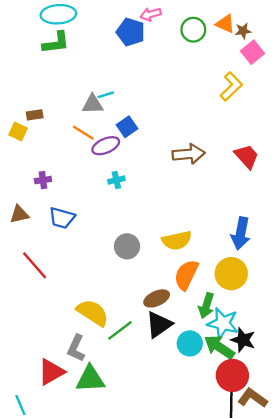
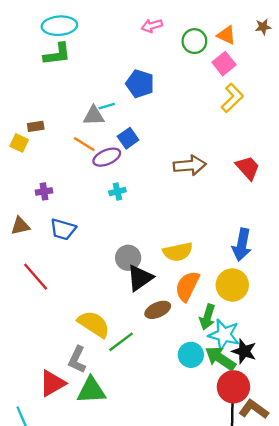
brown star: (243, 31) -> (263, 27), moved
blue pentagon: (131, 32) -> (140, 84), moved
pink square: (253, 52) -> (224, 64), moved
black triangle: (159, 325) -> (140, 278), moved

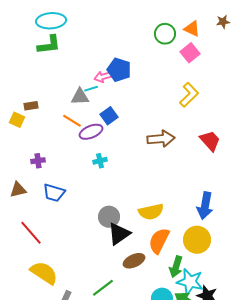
pink arrow: (152, 26) -> (103, 77), moved
yellow L-shape: (232, 98) -> (189, 95), moved
yellow semicircle: (94, 324) -> (44, 273), moved

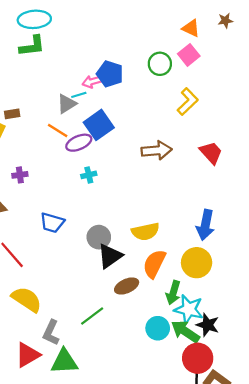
green circle: (165, 34) -> (160, 64), moved
gray triangle: (80, 97) -> (67, 104), turned -30
blue square: (109, 116) -> (99, 125), size x1.5
blue trapezoid: (54, 193) -> (52, 223), moved

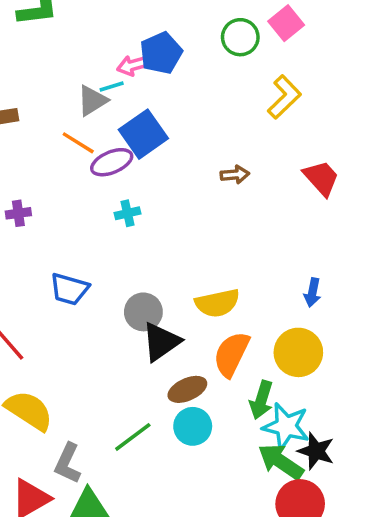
blue pentagon: (110, 74) -> (161, 53), turned 30
brown arrow: (157, 150) -> (235, 175), size x0.6
blue arrow: (205, 225) -> (312, 293), size x0.6
cyan circle: (158, 328) -> (193, 426), moved

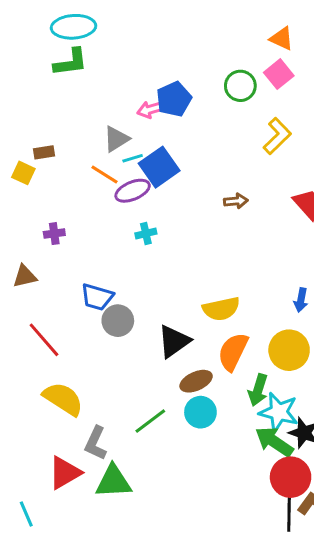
cyan line: (112, 86) -> (133, 158), moved
gray circle: (143, 312) -> (118, 321), moved

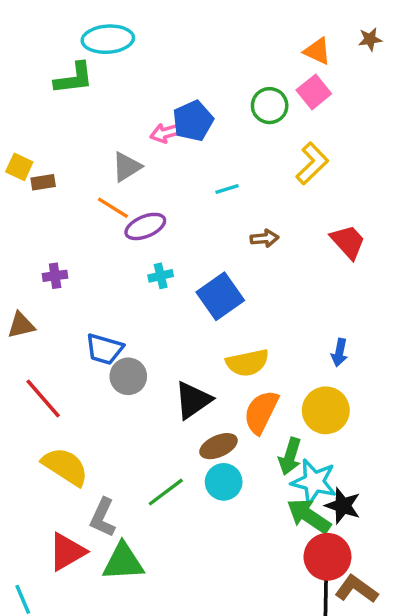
cyan ellipse: (74, 27) -> (108, 39), moved
cyan line: (133, 158) -> (227, 189), moved
blue square: (159, 167) -> (220, 296), moved
yellow square: (23, 173) -> (19, 167), moved

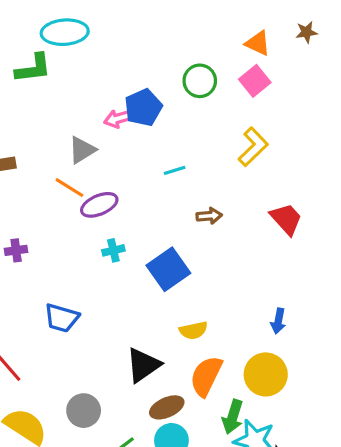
green circle: (270, 106) -> (200, 81), moved
yellow semicircle: (247, 363) -> (193, 330), size x0.7
gray circle: (128, 376) -> (84, 411), moved

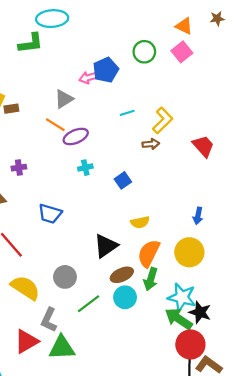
yellow L-shape: (253, 147) -> (163, 120), moved
blue square: (168, 269) -> (123, 180), size x0.6
green arrow: (233, 417) -> (151, 279), moved

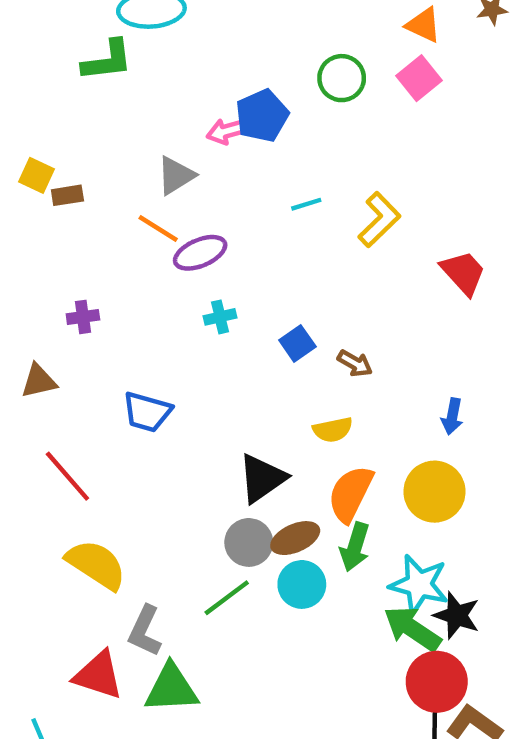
brown arrow: (151, 144) -> (355, 363), moved, turned 35
gray circle: (65, 277) -> (249, 542), moved
red triangle: (26, 341) -> (98, 675), turned 48

